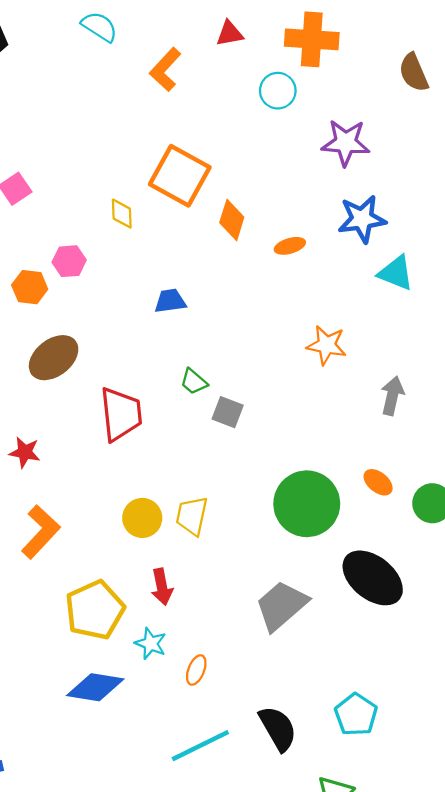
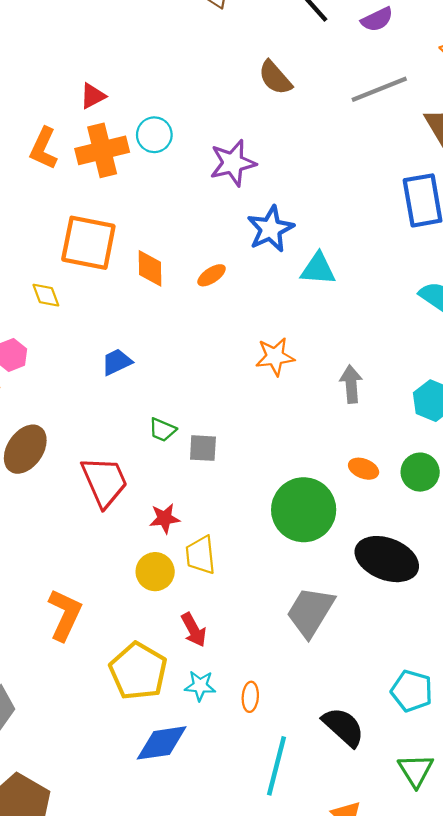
orange cross: (312, 39) -> (102, 150), moved
red star: (25, 452) -> (165, 518), moved
cyan line: (200, 746) -> (276, 766), turned -32

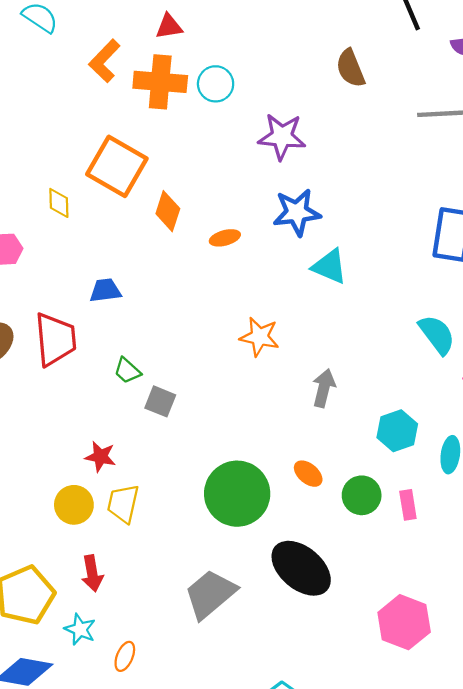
red trapezoid: (104, 482) -> (55, 339), moved

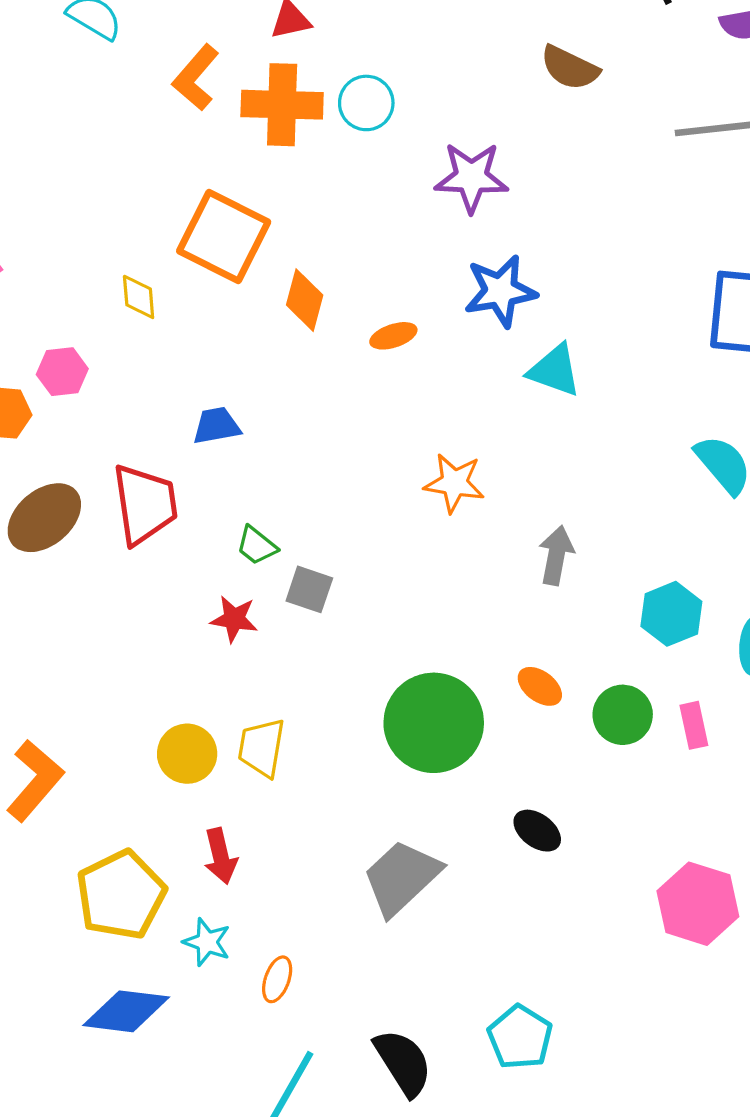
brown semicircle: (351, 68) -> (570, 68), turned -39
red star: (100, 457) -> (234, 619), moved
black ellipse: (301, 568) -> (537, 831), size x0.5

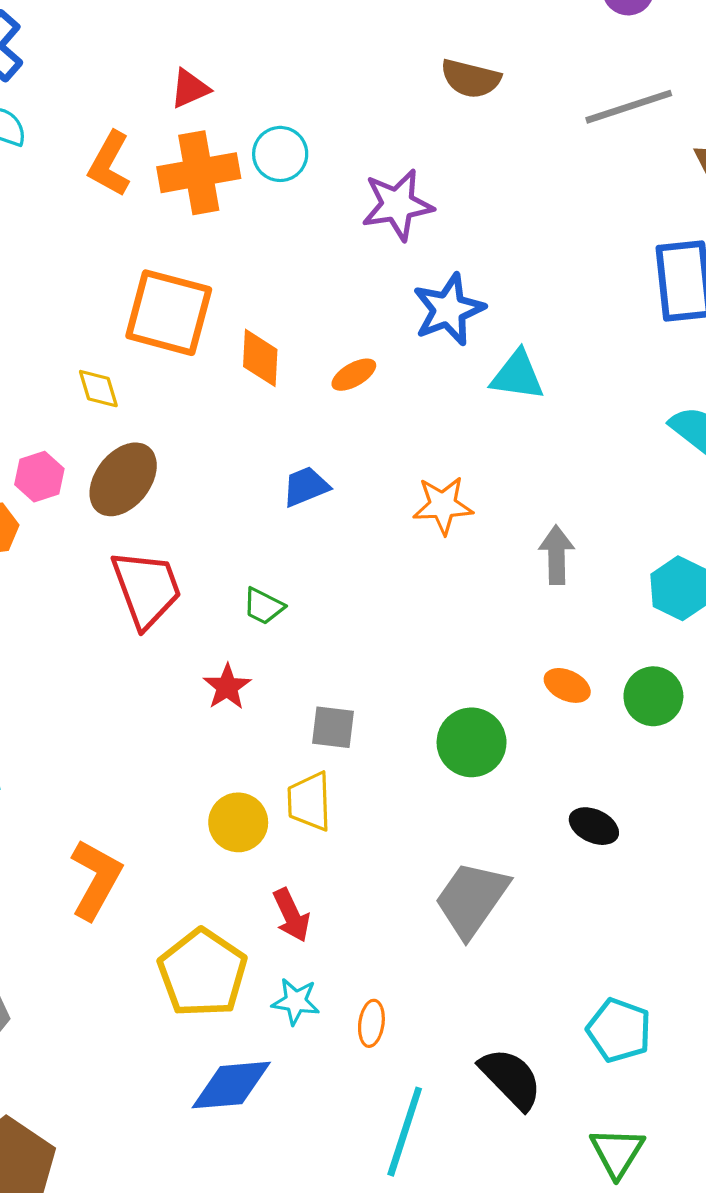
blue trapezoid: (216, 426) -> (306, 487), moved
brown ellipse: (44, 518) -> (123, 479), moved
gray square: (309, 589) -> (333, 727), moved
red star: (234, 619) -> (227, 687), moved, turned -30
green circle: (434, 723) -> (472, 742), size x0.7

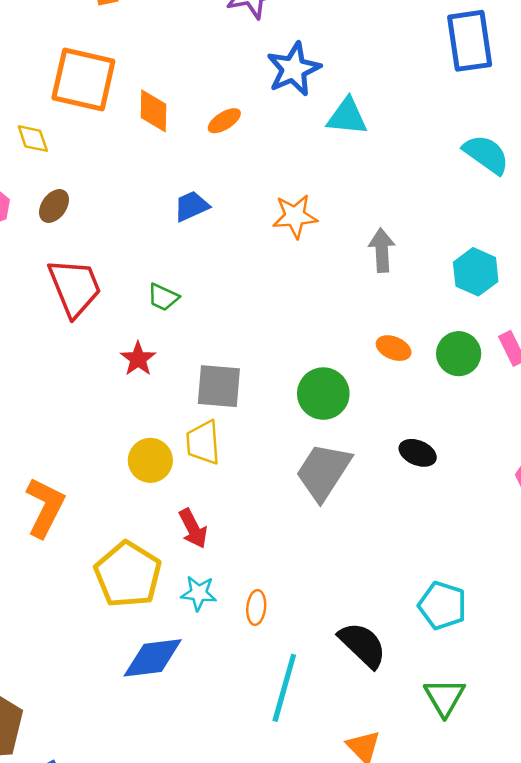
brown ellipse: (123, 479) -> (54, 206), size x0.6
gray square: (333, 727) -> (219, 386), size x1.4
gray trapezoid: (472, 899) -> (323, 472), moved

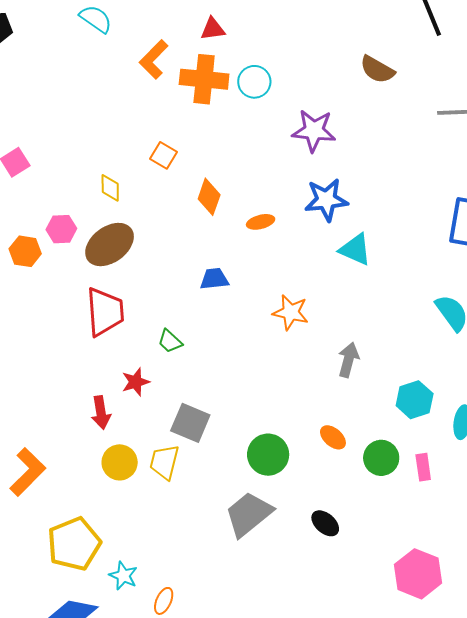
orange square: (83, 80) -> (163, 155), size x0.5
brown ellipse: (54, 206) -> (110, 245), size x1.8
red arrow: (193, 528) -> (101, 412), moved

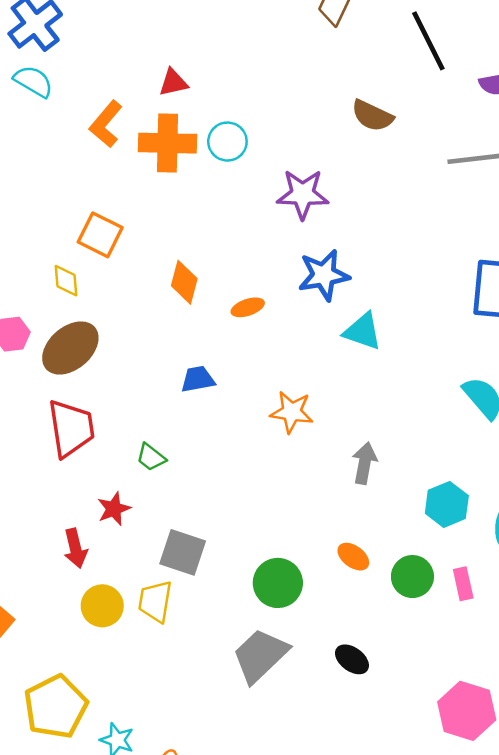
orange square: (163, 155) -> (100, 235), moved, size x1.4

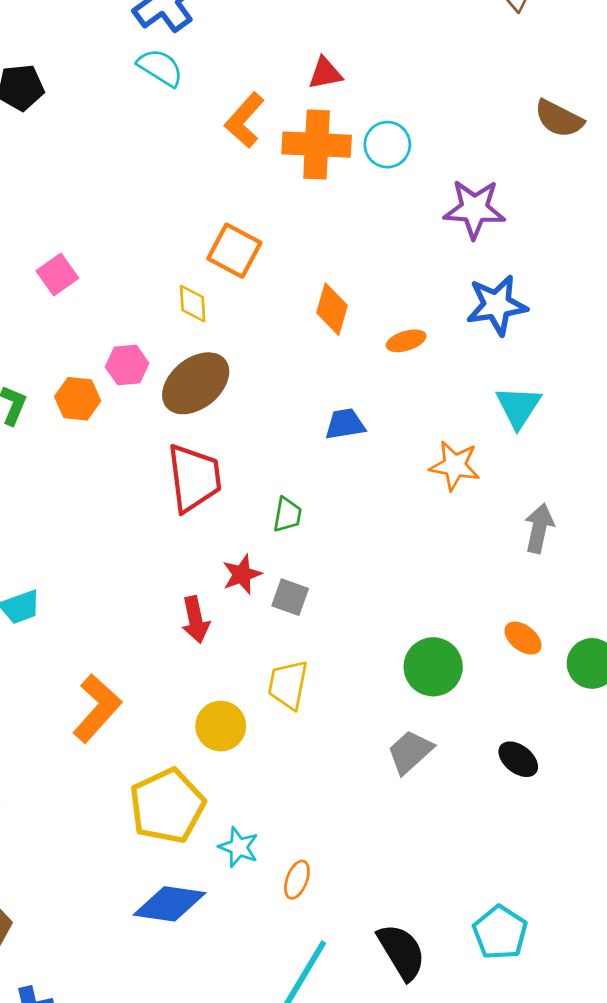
cyan triangle: (363, 331) -> (518, 407), moved, turned 42
green trapezoid: (151, 457) -> (287, 515), turned -120
gray square: (183, 552) -> (290, 597), moved, size x0.7
yellow circle: (102, 606) -> (221, 726), moved
gray trapezoid: (260, 655) -> (410, 752), size x0.7

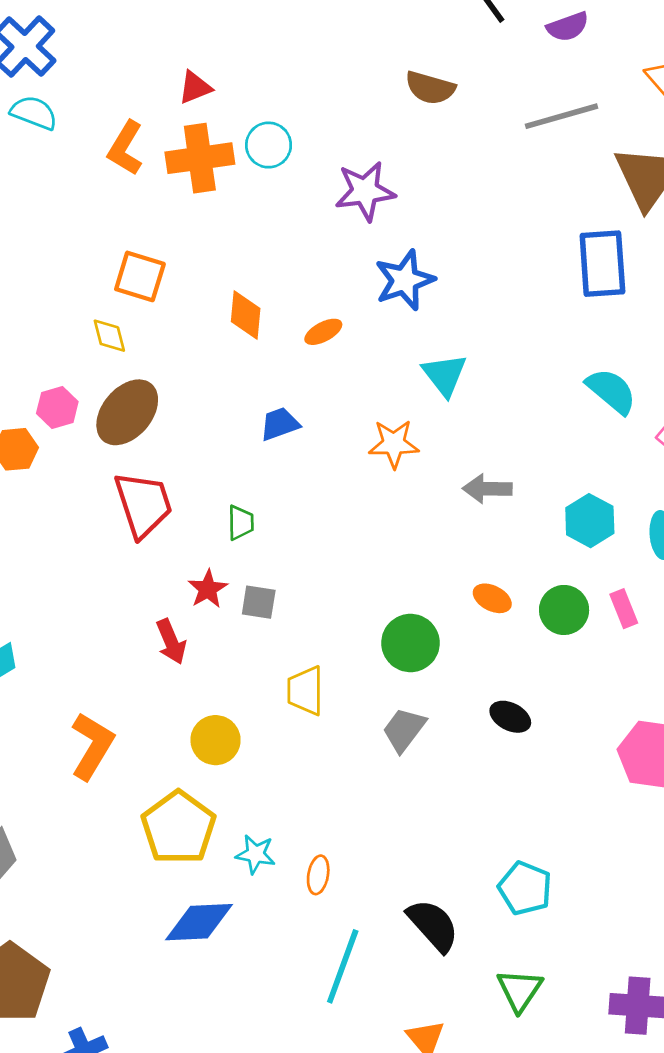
gray arrow: (539, 528) -> (487, 489), turned -90
yellow trapezoid: (288, 685) -> (305, 691), moved

